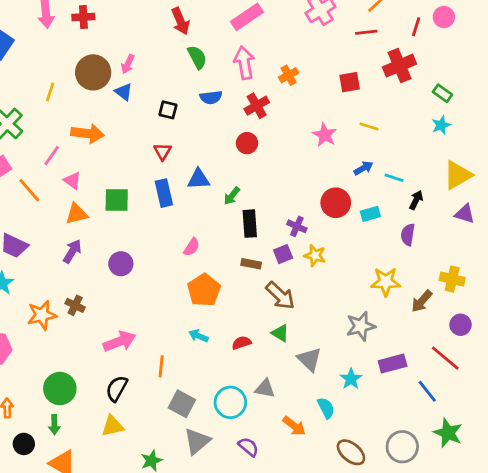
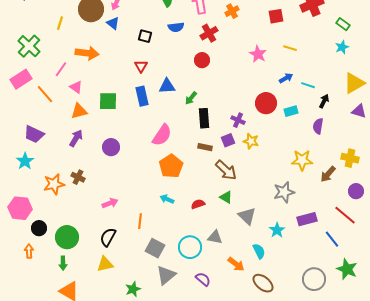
pink semicircle: (192, 247) -> (162, 135), size x1.6
pink arrow: (119, 341) -> (110, 203), size x0.7
black circle: (24, 444) -> (39, 228), moved
brown ellipse: (351, 452) -> (263, 283), moved

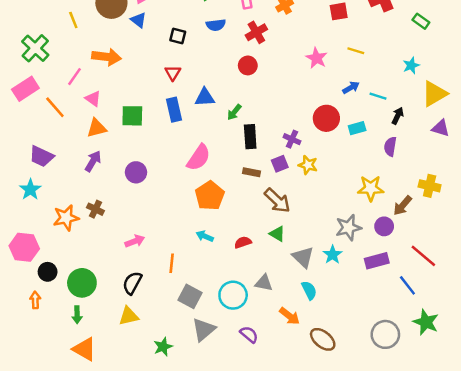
yellow line: (60, 23) -> (73, 20), turned -40
cyan star: (342, 47) -> (411, 65), moved
purple circle: (356, 191) -> (384, 226), moved
cyan star: (277, 230) -> (333, 255), moved
cyan semicircle: (259, 251) -> (309, 290), moved

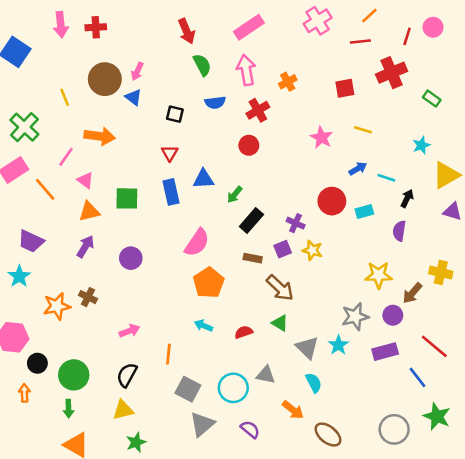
black rectangle: (250, 137) -> (251, 221), turned 45
green star: (163, 347) -> (136, 442), moved

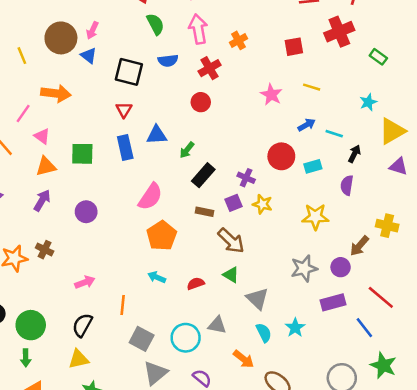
black square: (175, 114) -> (129, 72), size x1.6
yellow star: (379, 275) -> (315, 217), moved
cyan star: (338, 345) -> (295, 328), moved

